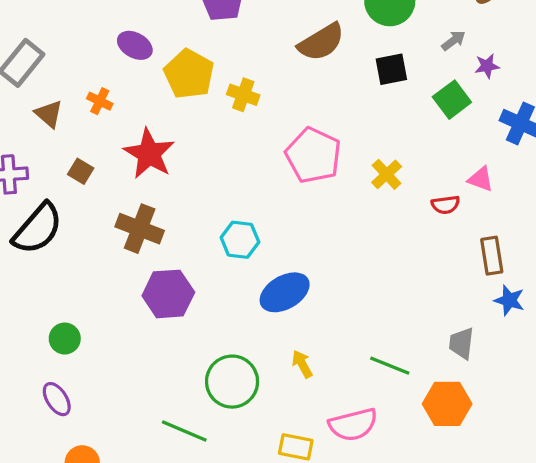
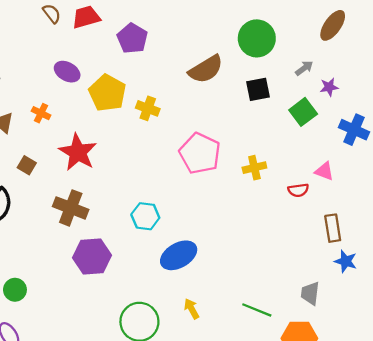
yellow cross: (387, 174) -> (254, 168), turned 30

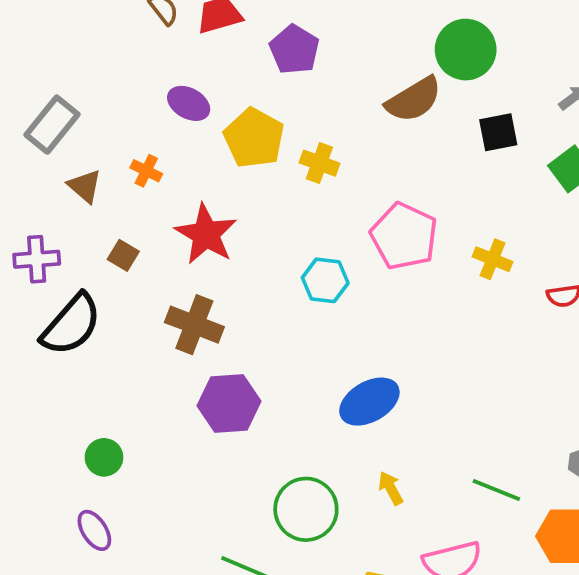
green circle: (257, 38) -> (466, 50), moved
yellow cross: (254, 168) -> (493, 259), turned 35
cyan hexagon: (145, 216) -> (325, 280), moved

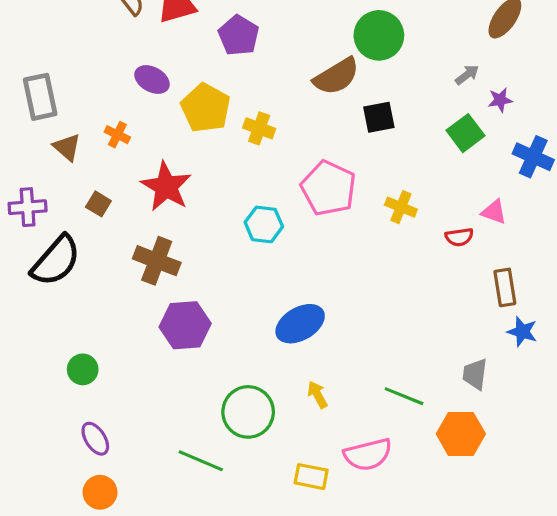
gray rectangle: (52, 125) -> (40, 97), turned -51
black square: (498, 132) -> (379, 117), moved
purple ellipse: (94, 530) -> (95, 439), moved

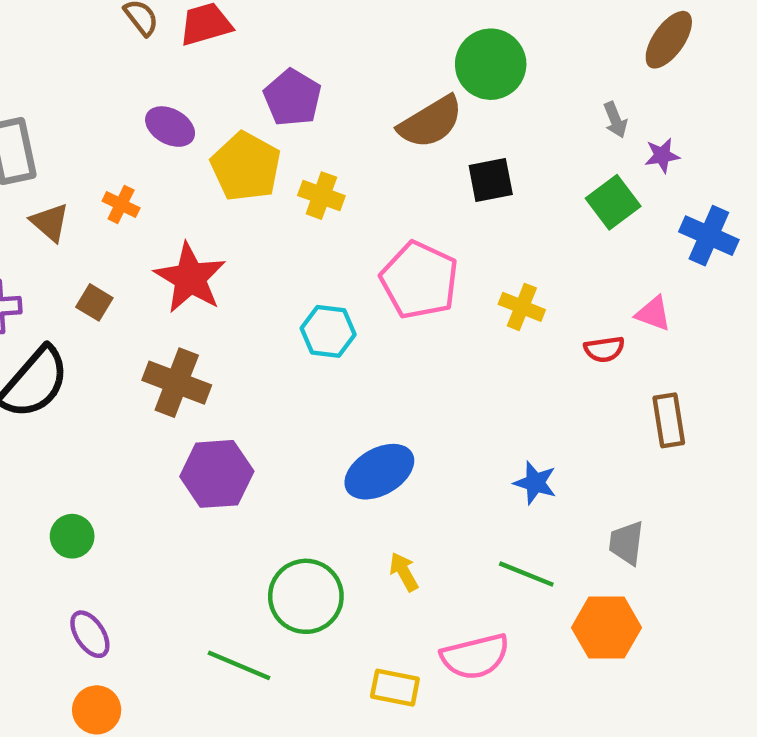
purple pentagon: (239, 35) -> (293, 98), moved
gray arrow: (467, 75) -> (615, 120), turned 105
blue star: (522, 332) -> (535, 483), moved

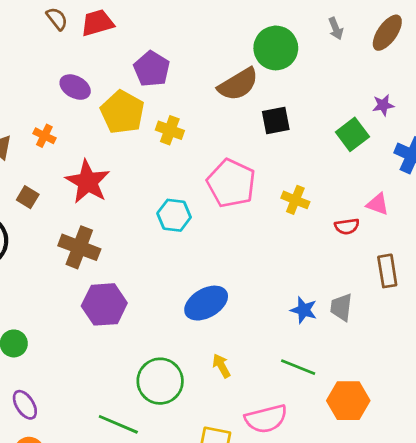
gray arrow: (615, 120) -> (336, 28), moved
gray trapezoid: (626, 543) -> (341, 307), moved

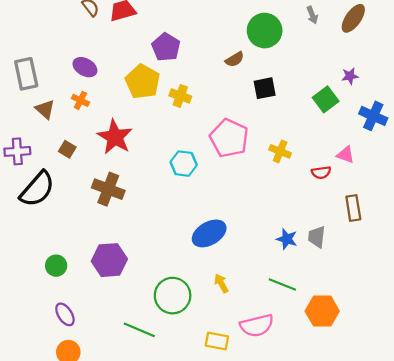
brown semicircle: (238, 84) -> (235, 59), size x0.6
purple ellipse: (75, 87) -> (85, 67), moved
purple hexagon: (104, 304) -> (109, 260), moved

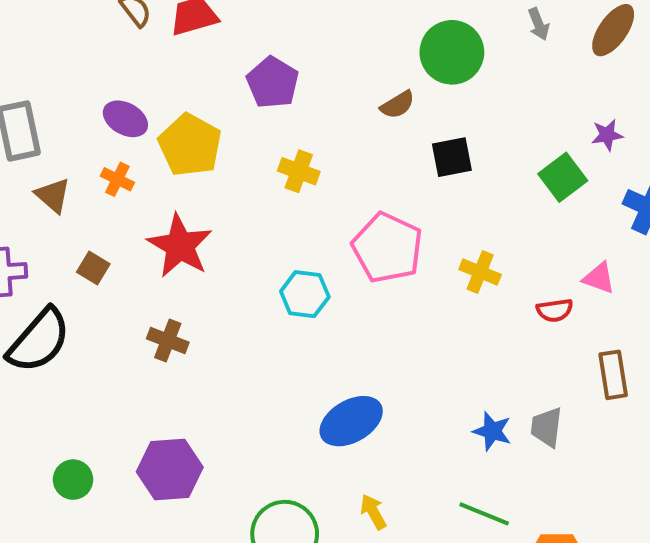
yellow pentagon: (143, 82) -> (190, 145), moved
brown cross: (108, 189) -> (168, 341), size x0.7

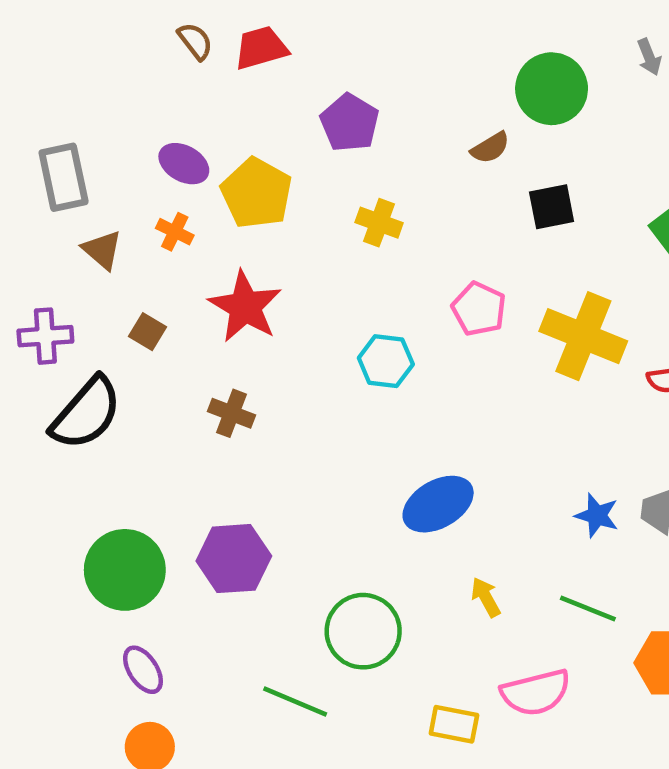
pink pentagon: (387, 248) -> (479, 309), size x0.7
yellow cross: (480, 272) -> (583, 336), size x1.8
green circle: (73, 480) -> (125, 570), size x1.8
yellow arrow: (373, 512) -> (486, 597), moved

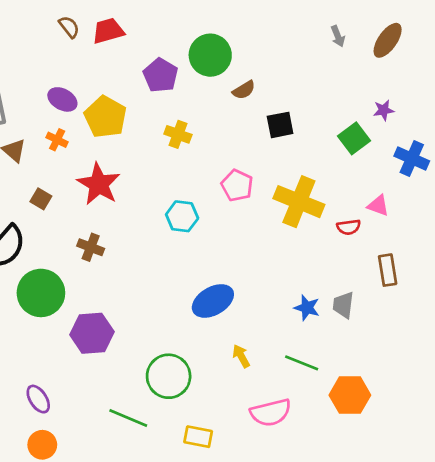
green circle: (552, 89) -> (210, 55), moved
green circle: (125, 570) -> (41, 293), moved
yellow rectangle: (454, 724) -> (198, 437), moved

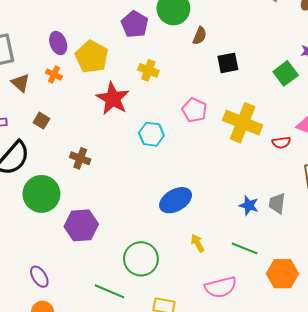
brown semicircle: (244, 90) -> (200, 36), turned -36
purple ellipse: (62, 99) -> (58, 43), turned 40
red star: (99, 184) -> (113, 99), moved

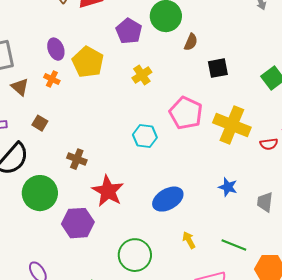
yellow cross: (148, 70) -> (142, 75), turned 36
red star: (113, 99) -> (108, 191), moved
pink pentagon: (194, 110) -> (186, 113), size x1.4
blue star: (249, 205) -> (228, 187), moved

